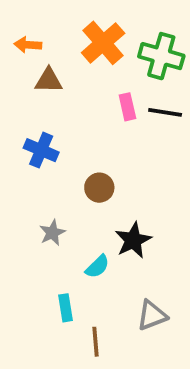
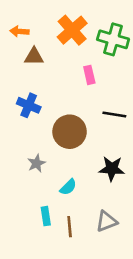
black line: (165, 112) -> (114, 115), moved
brown circle: (99, 188) -> (70, 132), size x1.6
black star: (133, 240) -> (112, 169), moved, turned 30
brown line: (96, 342) -> (70, 227), moved

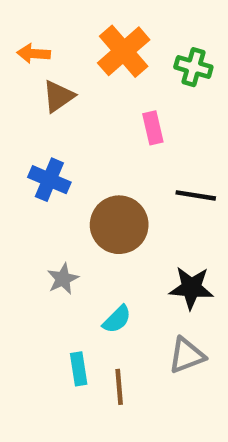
green cross: (113, 39) -> (193, 67), size x0.7
brown triangle: (34, 56) -> (58, 96), turned -36
gray triangle: (106, 221) -> (187, 355), moved

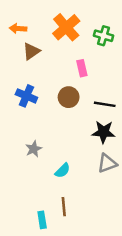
brown circle: (119, 225) -> (69, 97), moved, size x0.7
black star: (191, 288) -> (103, 132), moved
gray triangle: (187, 355) -> (107, 163), moved
cyan rectangle: (79, 369) -> (42, 220), moved

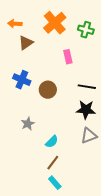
brown circle: (69, 97) -> (48, 90), moved
brown line: (64, 207) -> (53, 163), moved, turned 42
cyan rectangle: (42, 220) -> (55, 183), moved, turned -32

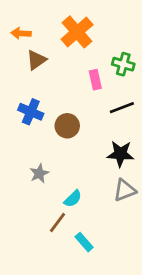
green cross: (86, 30) -> (123, 64), moved
black line: (87, 87) -> (122, 108), moved, turned -30
brown line: (53, 163) -> (57, 222), moved
cyan rectangle: (55, 183) -> (84, 242), moved

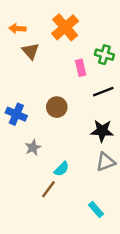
brown triangle: (36, 60) -> (31, 51), turned -36
blue cross: (31, 112) -> (16, 114), moved
cyan rectangle: (84, 242) -> (96, 209), moved

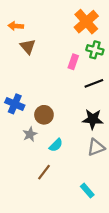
orange cross: (65, 27) -> (86, 22), moved
pink rectangle: (81, 68) -> (73, 62), turned 32
brown circle: (57, 107) -> (44, 115), moved
cyan semicircle: (62, 169) -> (56, 145), moved

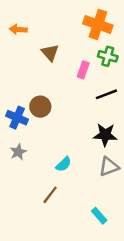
orange cross: (86, 22) -> (98, 24), turned -30
brown triangle: (28, 47) -> (50, 53), moved
brown circle: (44, 115) -> (40, 107), moved
gray star: (30, 134) -> (18, 152), moved

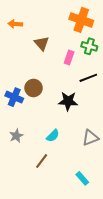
black star: (105, 135) -> (68, 101), moved
gray star: (18, 152) -> (16, 136), moved

